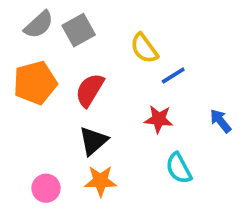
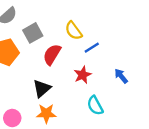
gray square: (79, 30) -> (33, 33), moved
red semicircle: (90, 90) -> (52, 54), moved
red star: (159, 119) -> (83, 75), turned -30

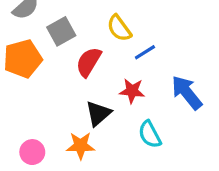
red star: (83, 75) -> (132, 91), turned 30
blue arrow: (121, 76) -> (187, 93), size x1.6
black triangle: (42, 88) -> (98, 113), moved

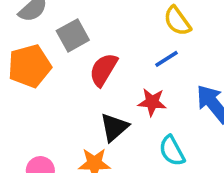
yellow semicircle: (119, 28) -> (177, 21), moved

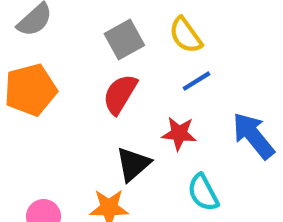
yellow semicircle: (177, 21) -> (186, 35), moved
gray square: (73, 35) -> (124, 40), moved

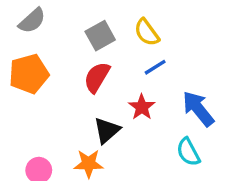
red star: (179, 133) -> (142, 107), turned 30
cyan semicircle: (203, 193) -> (188, 152), moved

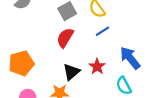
orange pentagon: (29, 74) -> (21, 63), moved
red star: (142, 107) -> (97, 66), moved

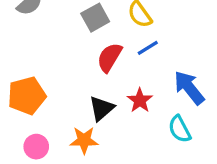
red semicircle: (65, 38) -> (110, 57), moved

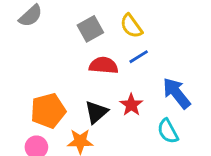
red semicircle: (110, 57) -> (104, 65), turned 64
orange pentagon: (27, 96) -> (48, 111), moved

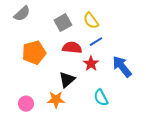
red star: (131, 105) -> (91, 64), moved
orange pentagon: (48, 111) -> (34, 53), moved
cyan semicircle: (168, 131) -> (101, 98), moved

